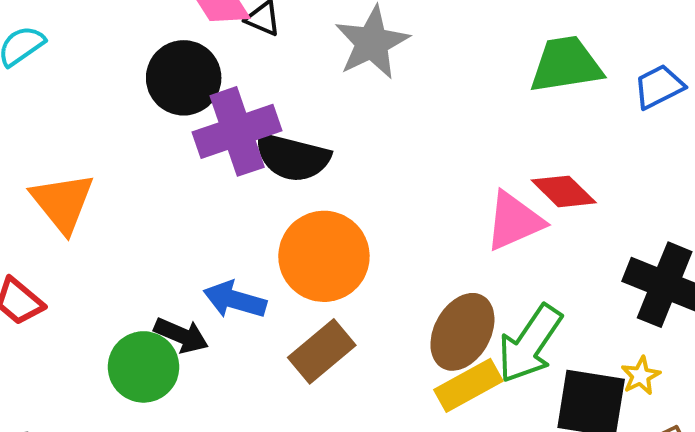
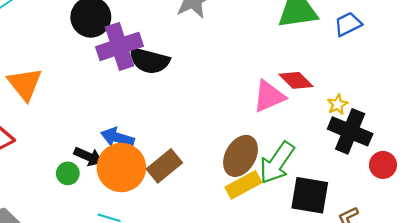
orange circle: (324, 256) -> (121, 168), moved
green circle: (144, 367) -> (68, 173), size x0.6
yellow star: (641, 376) -> (338, 104), moved

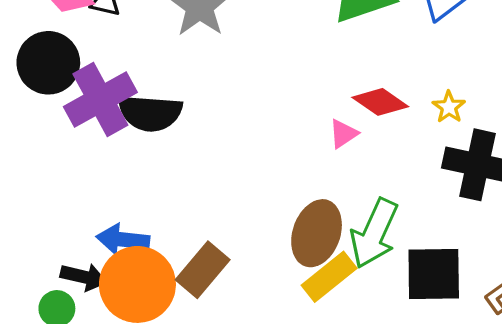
pink triangle: (269, 96) -> (343, 134), size x0.6
yellow star: (338, 104) -> (449, 107), moved

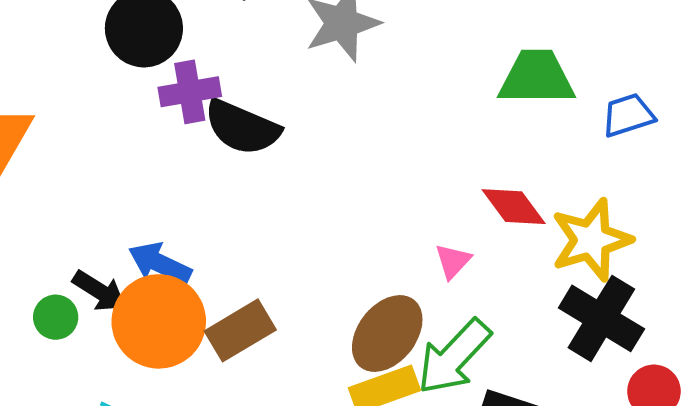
purple cross: (100, 99) -> (190, 92), size x0.7
yellow star: (449, 107) -> (591, 240), size x2.0
pink triangle: (343, 134) -> (453, 261), moved, turned -32

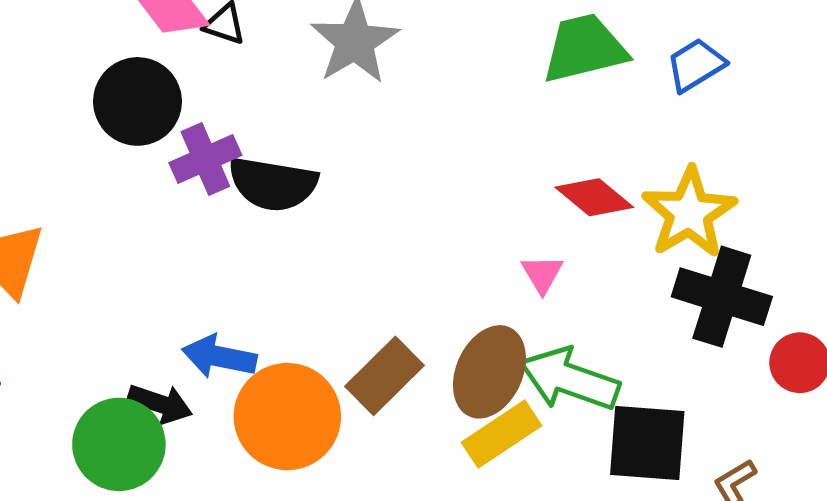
green circle: (56, 317) -> (119, 444), size x1.8
orange circle: (159, 321) -> (287, 417), moved
brown rectangle: (240, 330) -> (385, 376), moved
green arrow: (454, 357) -> (570, 379), turned 80

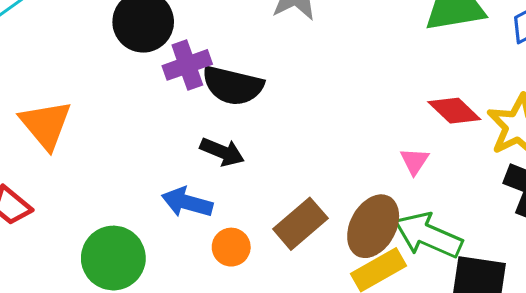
black arrow: (160, 404) -> (222, 152), moved
orange circle: (287, 417) -> (231, 247), size x0.5

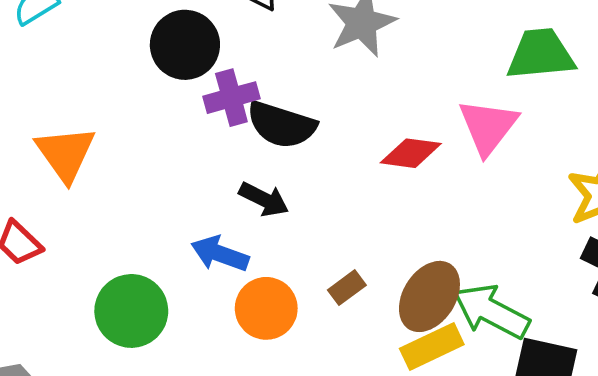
red diamond: (454, 111) -> (411, 153), moved, turned -40
pink triangle: (414, 161) -> (488, 127), moved, size x1.8
brown rectangle: (300, 224) -> (347, 288), size x0.6
orange circle: (231, 247) -> (266, 308), size x1.4

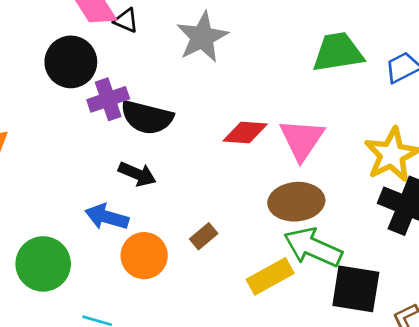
pink triangle: (488, 127) -> (302, 139), moved
brown ellipse: (429, 296) -> (296, 202), moved, turned 56

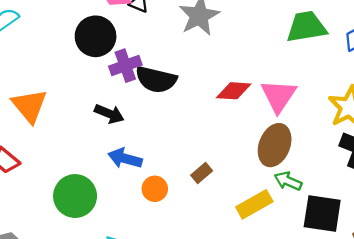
black arrow: (137, 174) -> (109, 114), moved
brown ellipse: (296, 202) -> (275, 145), turned -63
green arrow: (313, 247) -> (288, 181), size x0.6
orange circle: (144, 256) -> (155, 189), size x0.7

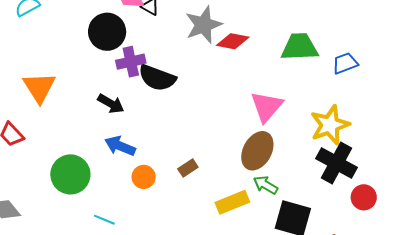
red diamond: (234, 91) -> (233, 41), moved

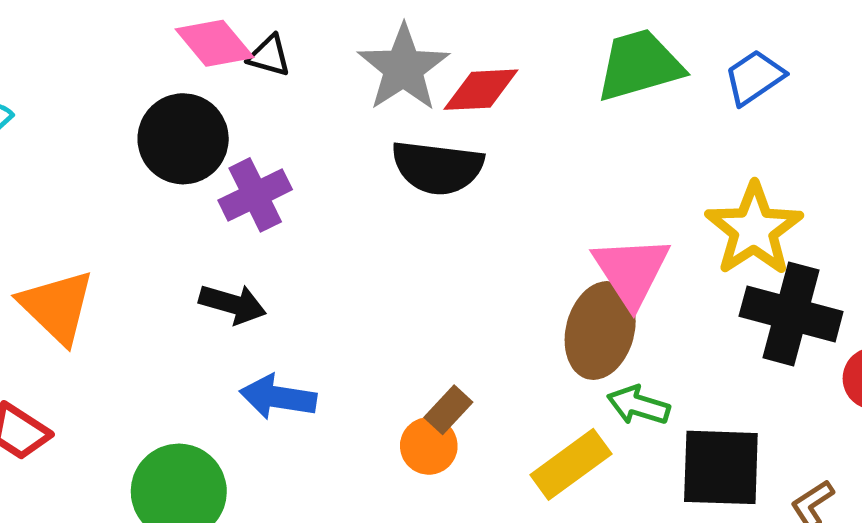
black semicircle: (157, 78) -> (437, 167), moved
pink triangle: (267, 107) -> (631, 271), moved
orange circle: (144, 177) -> (429, 446), moved

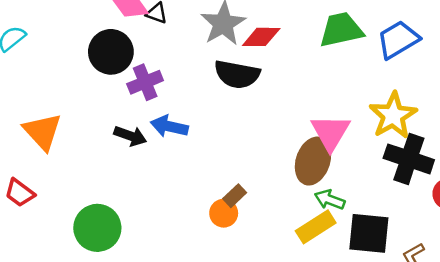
blue trapezoid: (754, 77) -> (398, 40), size x1.4
blue arrow: (278, 397) -> (169, 126), moved
yellow rectangle: (571, 464) -> (316, 227), moved

